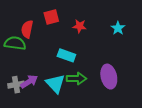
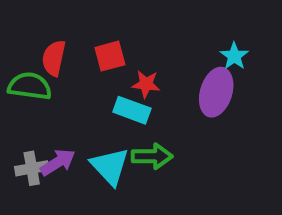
red square: (51, 17) -> (110, 56), moved
red star: (80, 26) -> (146, 84), moved
purple ellipse: (109, 77) -> (216, 92), moved, turned 30

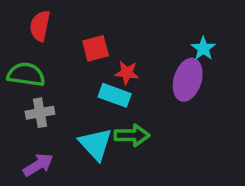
red semicircle: (54, 58) -> (40, 26), moved
purple arrow: (58, 162) -> (38, 165), moved
gray cross: (32, 168) -> (40, 113), moved

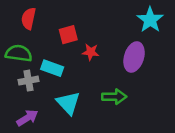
cyan star: (203, 48) -> (150, 20), moved, size x1.5
cyan rectangle: (115, 95) -> (52, 68), moved
green arrow: (132, 135) -> (114, 97), moved

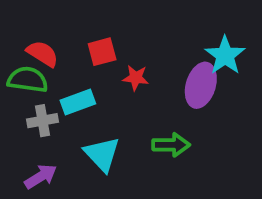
red semicircle: (29, 19) -> (43, 54), moved, turned 110
cyan star: (150, 20) -> (225, 55), moved
cyan rectangle: (52, 68) -> (78, 102), turned -40

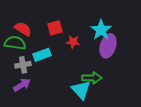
cyan star: (225, 55) -> (101, 30), moved
cyan triangle: (102, 154) -> (81, 90), moved
purple arrow: (41, 176) -> (22, 85), moved

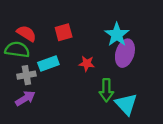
red star: (73, 42) -> (87, 64), moved
green arrow: (92, 78) -> (106, 90), turned 90
cyan triangle: (81, 90) -> (126, 104), moved

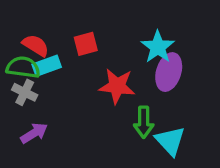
cyan rectangle: (48, 64) -> (47, 66), moved
red star: (87, 64) -> (117, 86), size x1.6
gray cross: (26, 75) -> (25, 92), moved, turned 36

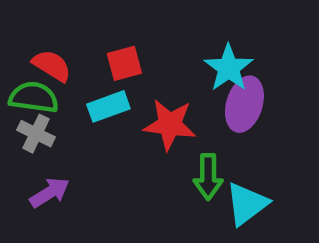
cyan rectangle: (47, 66) -> (108, 106), moved
cyan triangle: (170, 141) -> (247, 204), turned 36

